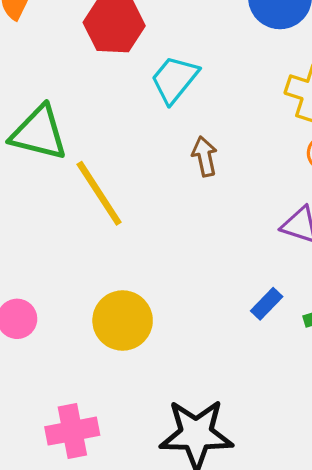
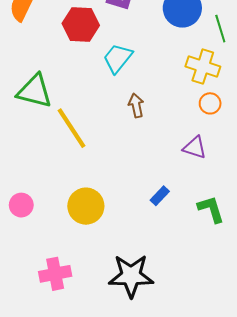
blue rectangle: (267, 304) -> (160, 196), moved

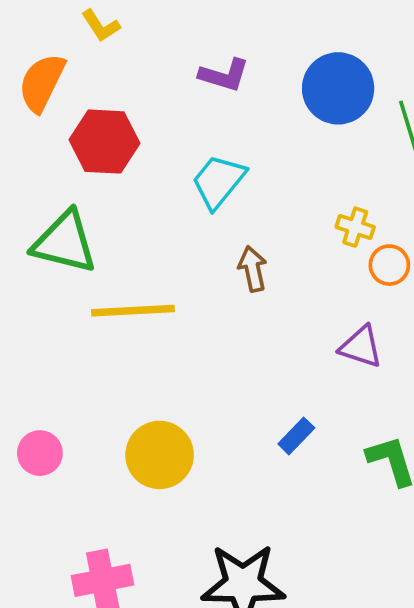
red hexagon: (81, 24) -> (104, 142), moved
yellow cross: (203, 67) -> (355, 227), moved, size x0.6
yellow line: (72, 128) -> (133, 311), turned -60

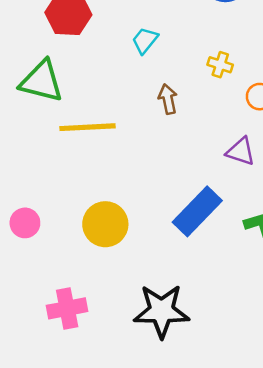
cyan trapezoid: (218, 181) -> (145, 40), size x0.7
yellow cross: (355, 227) -> (220, 65), moved
blue rectangle: (296, 436) -> (197, 211), size x2.0

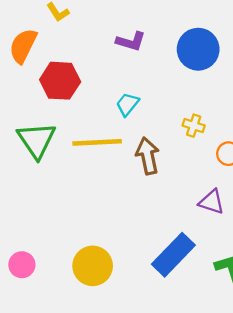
green triangle: (42, 81) -> (36, 140), turned 42
brown arrow: (168, 99) -> (148, 156), size x1.4
yellow line: (87, 127) -> (97, 142), moved

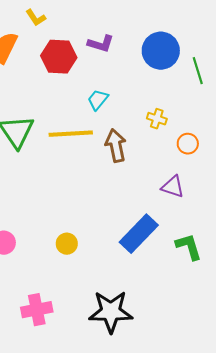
red hexagon: (60, 81) -> (59, 57), moved
yellow circle: (93, 266) -> (67, 244), size x0.6

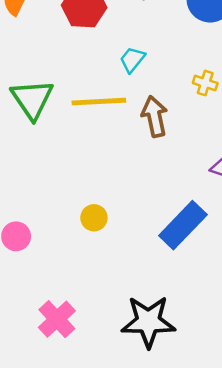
yellow circle: (67, 244) -> (94, 218), moved
pink cross: (37, 310) -> (57, 319), turned -32

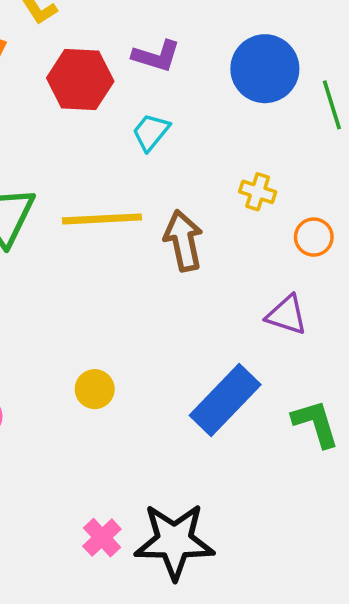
cyan trapezoid: (132, 60) -> (151, 132), moved
pink cross: (57, 319) -> (102, 538), moved, size x0.7

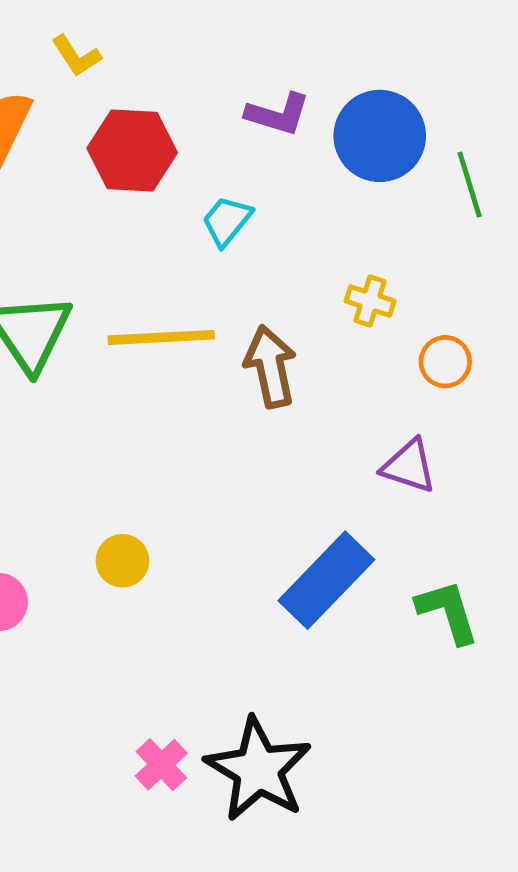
purple L-shape: (156, 56) -> (278, 114), moved
yellow circle: (95, 389) -> (122, 561), moved
black star: (174, 541) -> (258, 769), turned 30

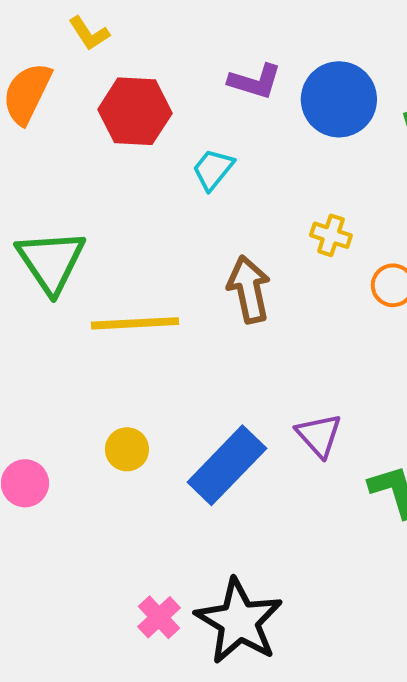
yellow line: (161, 337) -> (135, 323), moved
purple triangle: (409, 466) -> (319, 435), moved, turned 30
blue rectangle: (326, 580) -> (227, 465), moved

